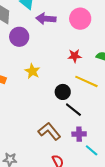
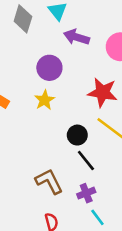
purple circle: (19, 37) -> (49, 68), moved
red star: (75, 56) -> (103, 92), size x1.6
purple cross: (79, 134) -> (86, 193), turned -32

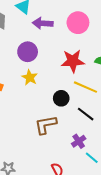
black line: (86, 160) -> (86, 114), moved
brown L-shape: (49, 181) -> (46, 125), moved, turned -60

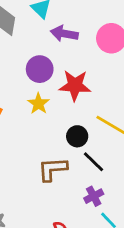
red star: (73, 61) -> (75, 85), moved
black line: (86, 114) -> (93, 162), moved

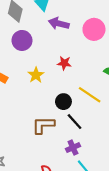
purple circle: (40, 69) -> (22, 40), moved
red star: (75, 85) -> (64, 63), size x0.6

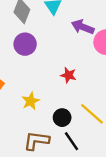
purple arrow: (59, 23) -> (83, 27), moved
yellow star: (36, 75) -> (31, 101), moved

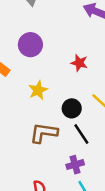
purple circle: (25, 44) -> (30, 45), moved

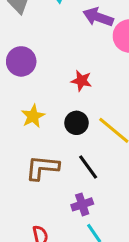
black circle: (72, 108) -> (77, 123), moved

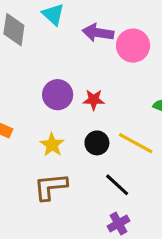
purple circle: (21, 61) -> (58, 95), moved
brown L-shape: (42, 168) -> (51, 187), moved

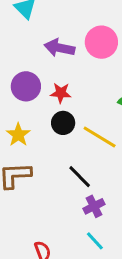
purple arrow: (98, 33) -> (59, 48), moved
black circle: (97, 143) -> (63, 123), moved
purple cross: (118, 224) -> (94, 206), moved

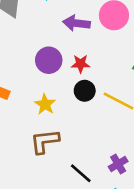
black line: (80, 177) -> (81, 173), moved

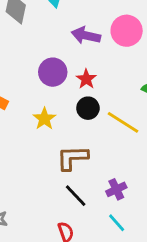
red star: (81, 64) -> (86, 79), turned 30
brown L-shape: (45, 141) -> (72, 158), moved

